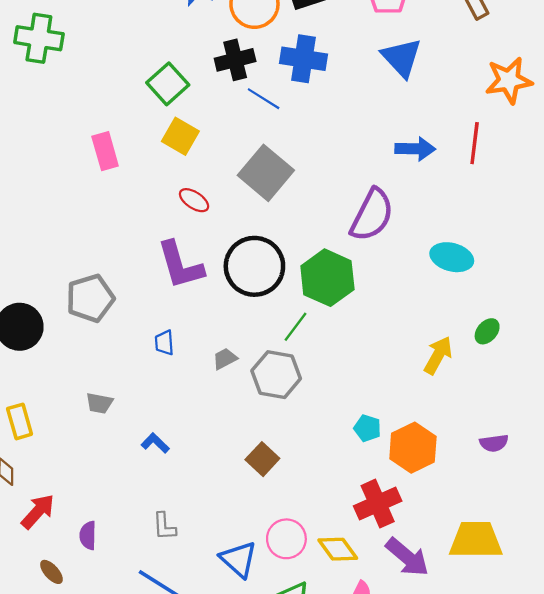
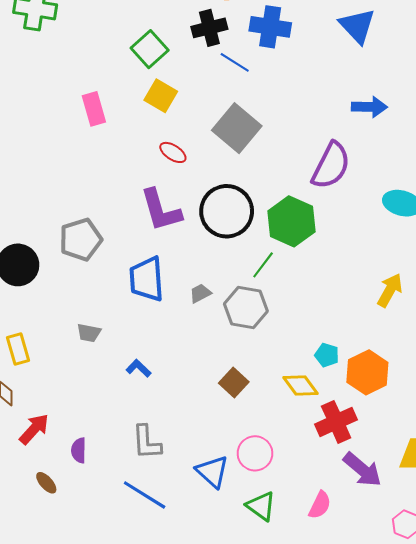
blue trapezoid: (164, 343) -> (147, 279), size x2.0
gray L-shape: (164, 526) -> (147, 442), size x1.4
yellow diamond: (338, 549) -> (301, 385), moved

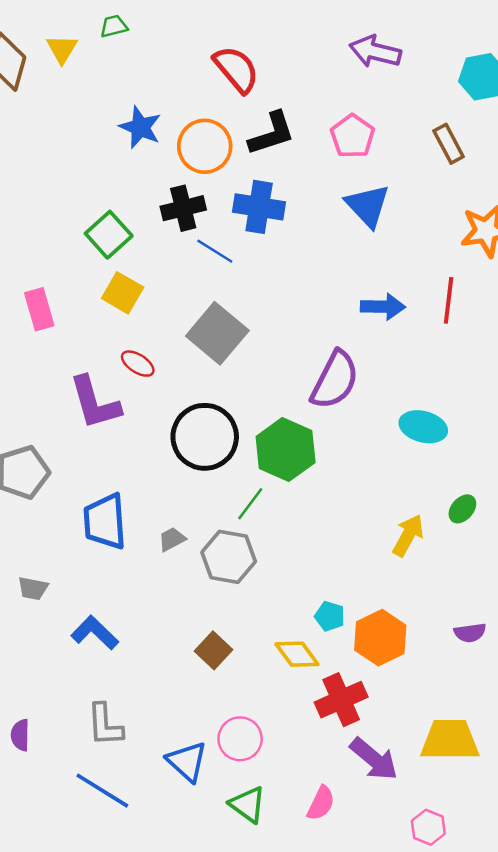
purple L-shape: (161, 210) -> (95, 403), moved
blue L-shape: (138, 368) -> (95, 633), size x1.5

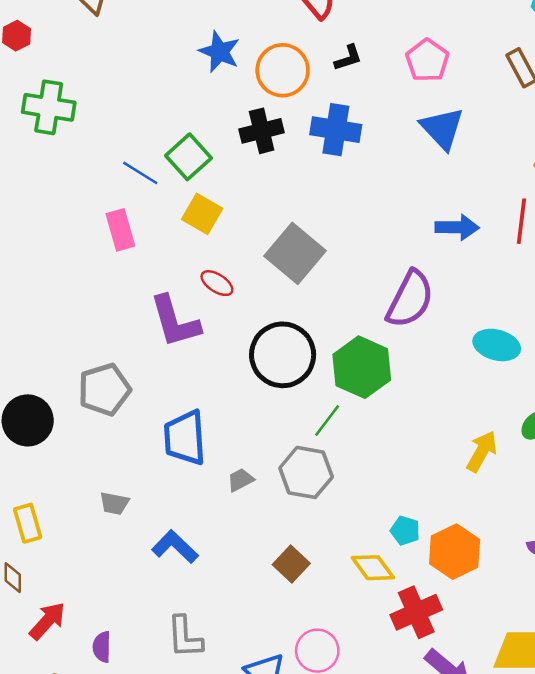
black L-shape: (272, 134) -> (348, 58), size x0.6
blue line: (215, 251) -> (140, 173), moved
gray trapezoid: (172, 539) -> (240, 480), moved

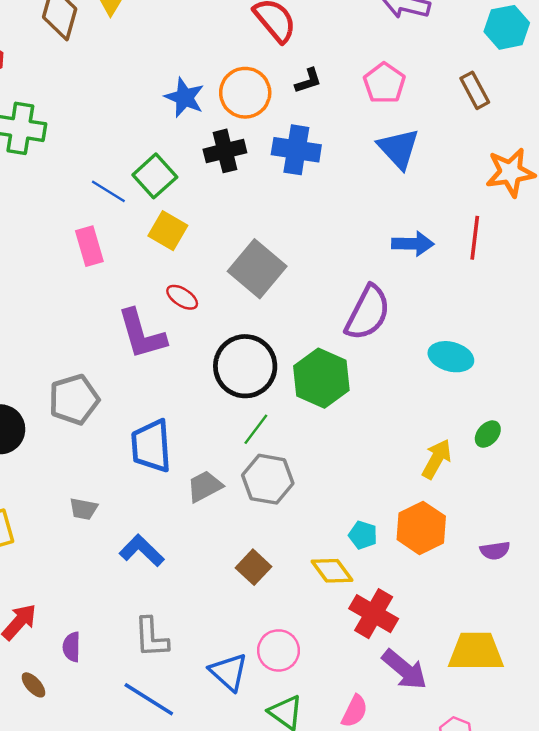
blue star: (219, 52) -> (185, 97), moved
green line: (327, 420) -> (256, 429), moved
gray trapezoid: (240, 480) -> (205, 486), size x1.4
orange hexagon: (455, 552) -> (421, 528), moved
red cross: (416, 612) -> (374, 614), turned -36

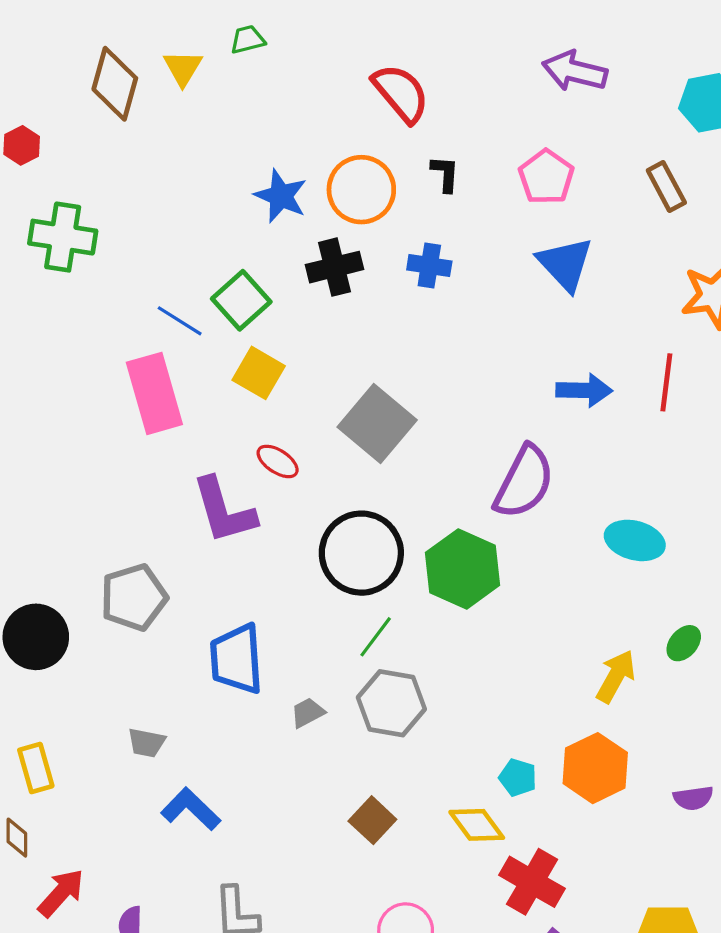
black L-shape: (308, 81) -> (445, 174), turned -68
blue cross: (296, 150) -> (429, 265), size x0.7
pink rectangle: (89, 246) -> (154, 393), size x1.5
gray trapezoid: (205, 486) -> (308, 713), size x0.7
blue L-shape: (142, 551) -> (191, 809), moved

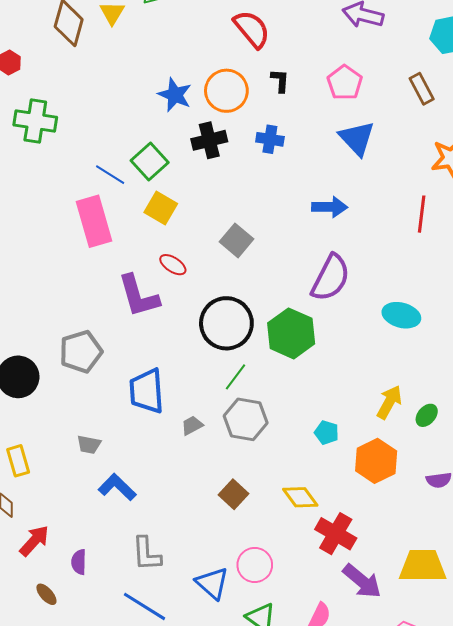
blue arrow: (584, 390) -> (330, 207), moved
gray square: (377, 424) -> (237, 240), size x0.7
green ellipse: (684, 643) -> (427, 415), moved
cyan pentagon: (518, 778) -> (327, 433), moved

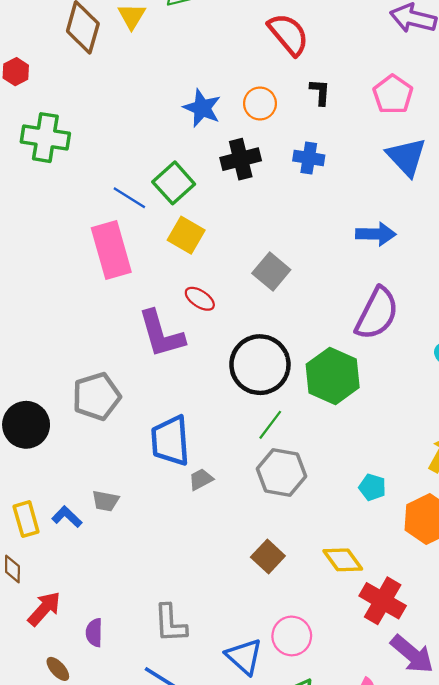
orange circle: (226, 91) -> (260, 103), size x0.7
gray trapezoid: (192, 425) -> (201, 479), moved
blue L-shape: (117, 487) -> (67, 517), moved, size x0.7

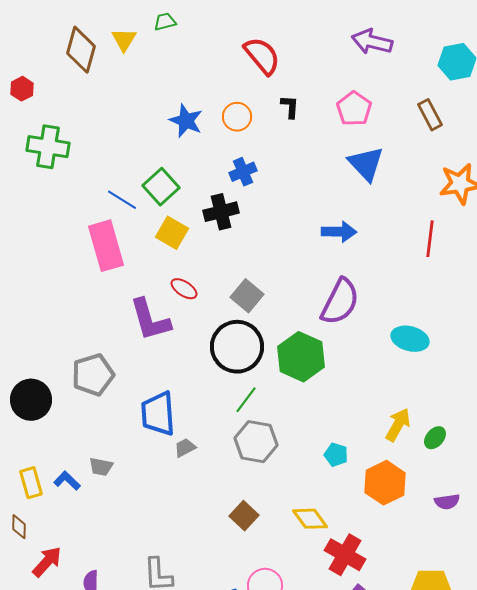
blue cross: (309, 158) -> (243, 172), moved, turned -32
black cross: (241, 159) -> (221, 212), moved
gray square: (271, 272) -> (247, 296), moved

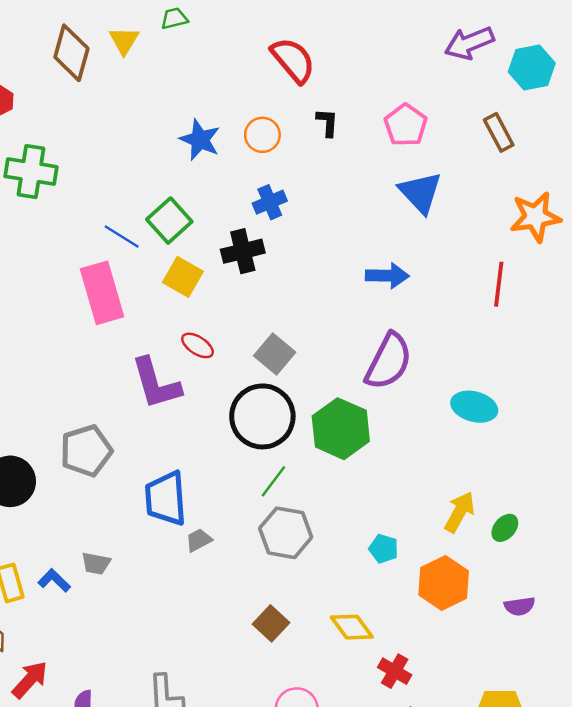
purple arrow: (372, 42) -> (469, 43), moved, turned -36
red cross: (345, 555) -> (395, 671), size x0.7

